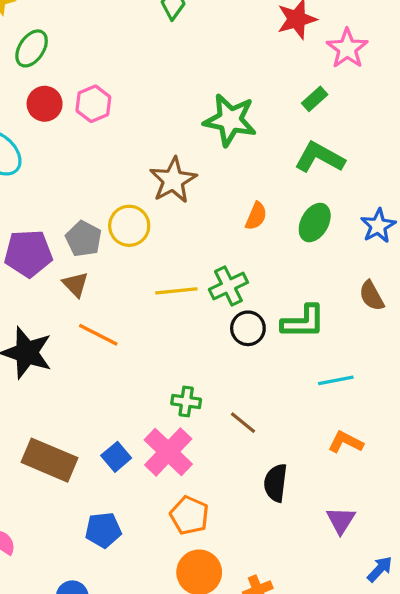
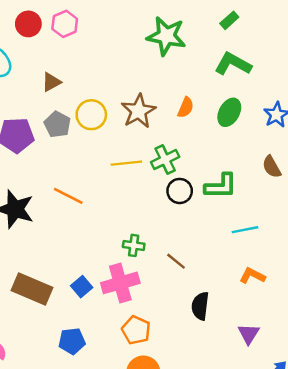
brown star: (173, 180) -> (138, 111), moved
brown triangle: (76, 284) -> (51, 82), moved, turned 45
pink cross: (168, 452) -> (120, 283), turned 30

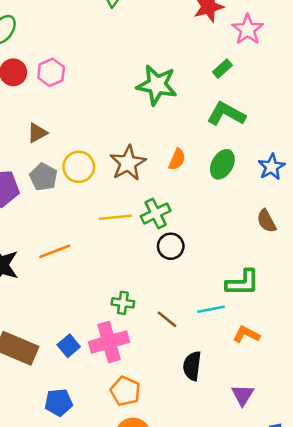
green L-shape: (221, 186) -> (243, 283), moved
orange line: (68, 196) -> (55, 251), turned -48
cyan line: (245, 230) -> (211, 309), moved

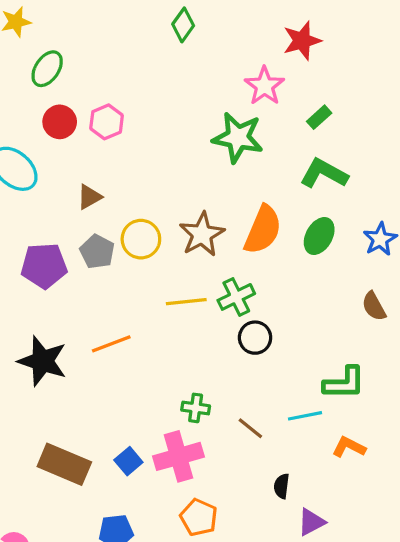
pink star: (248, 30) -> (264, 86), moved
orange semicircle: (177, 159) -> (263, 230), size x1.8
black semicircle: (192, 366) -> (282, 486), size x0.7
purple triangle: (243, 395) -> (311, 522), moved, turned 30

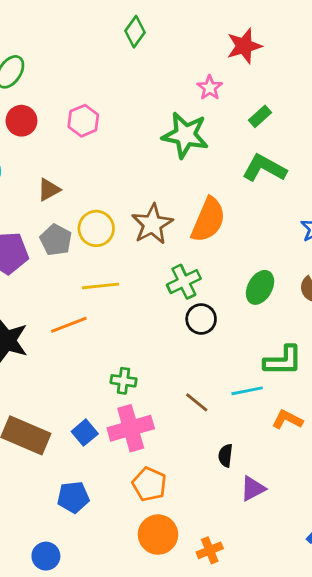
pink star: (264, 86) -> (210, 88), size x0.7
pink hexagon: (107, 122) -> (83, 121), moved
green ellipse: (319, 236) -> (260, 287), moved
yellow line: (186, 302) -> (101, 286), moved
green cross: (196, 408) -> (123, 381), moved

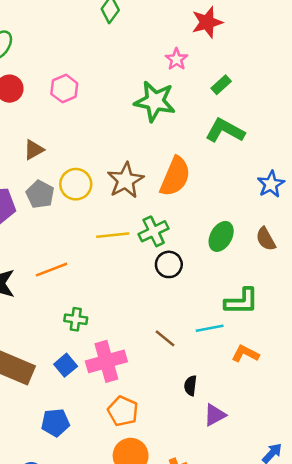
yellow line: (101, 286) -> (113, 235), moved
green cross: (123, 381) -> (76, 319), moved

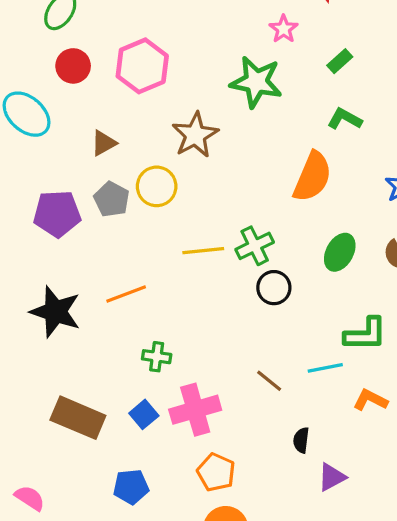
pink hexagon: (64, 89) -> (142, 66), size x1.5
green L-shape: (225, 131) -> (345, 119), size x0.7
orange semicircle: (175, 177) -> (312, 177), moved
brown star: (125, 180) -> (195, 135), moved

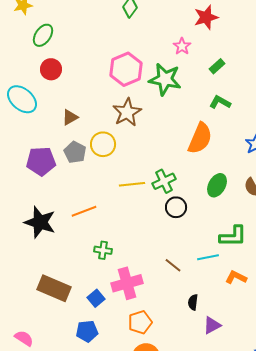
pink hexagon: (142, 66) -> (126, 69), moved
blue square: (144, 414) -> (96, 298), moved
orange pentagon: (216, 472) -> (140, 322), turned 30

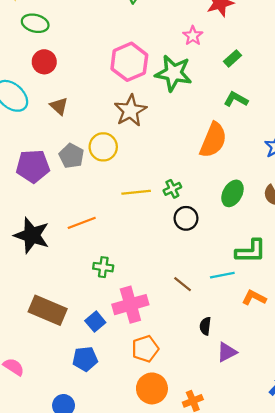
green ellipse: (43, 35) -> (35, 23), turned 70
brown triangle: (70, 117) -> (59, 106), moved, turned -48
green cross: (164, 181) -> (172, 189), size x0.7

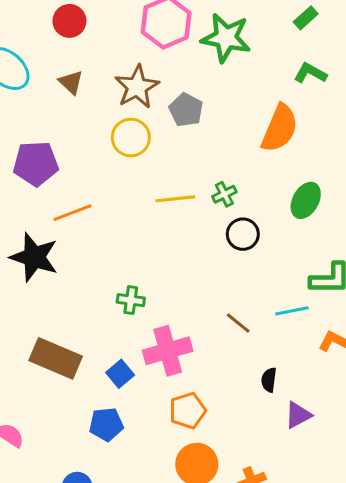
red circle: (44, 62) -> (69, 21), moved
brown star: (130, 111) -> (137, 87), moved
gray pentagon: (71, 156) -> (186, 110), moved
orange line: (82, 223) -> (73, 213), moved

